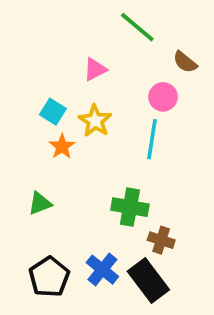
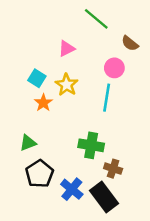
black pentagon: (49, 277) -> (40, 174), moved

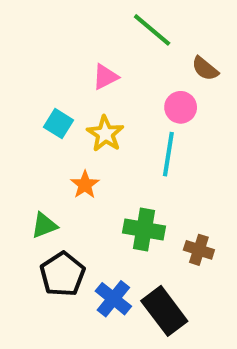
orange star: (43, 103) -> (85, 185), moved
brown cross: (113, 169) -> (199, 250), moved

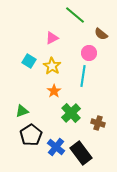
orange star: (85, 185) -> (54, 91), moved
green cross: (144, 229) -> (71, 113), turned 36

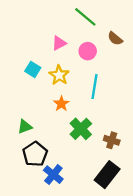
pink circle: (89, 53) -> (88, 51), moved
blue cross: (56, 147) -> (53, 175), moved
black rectangle: (81, 153) -> (107, 175), moved, turned 75

